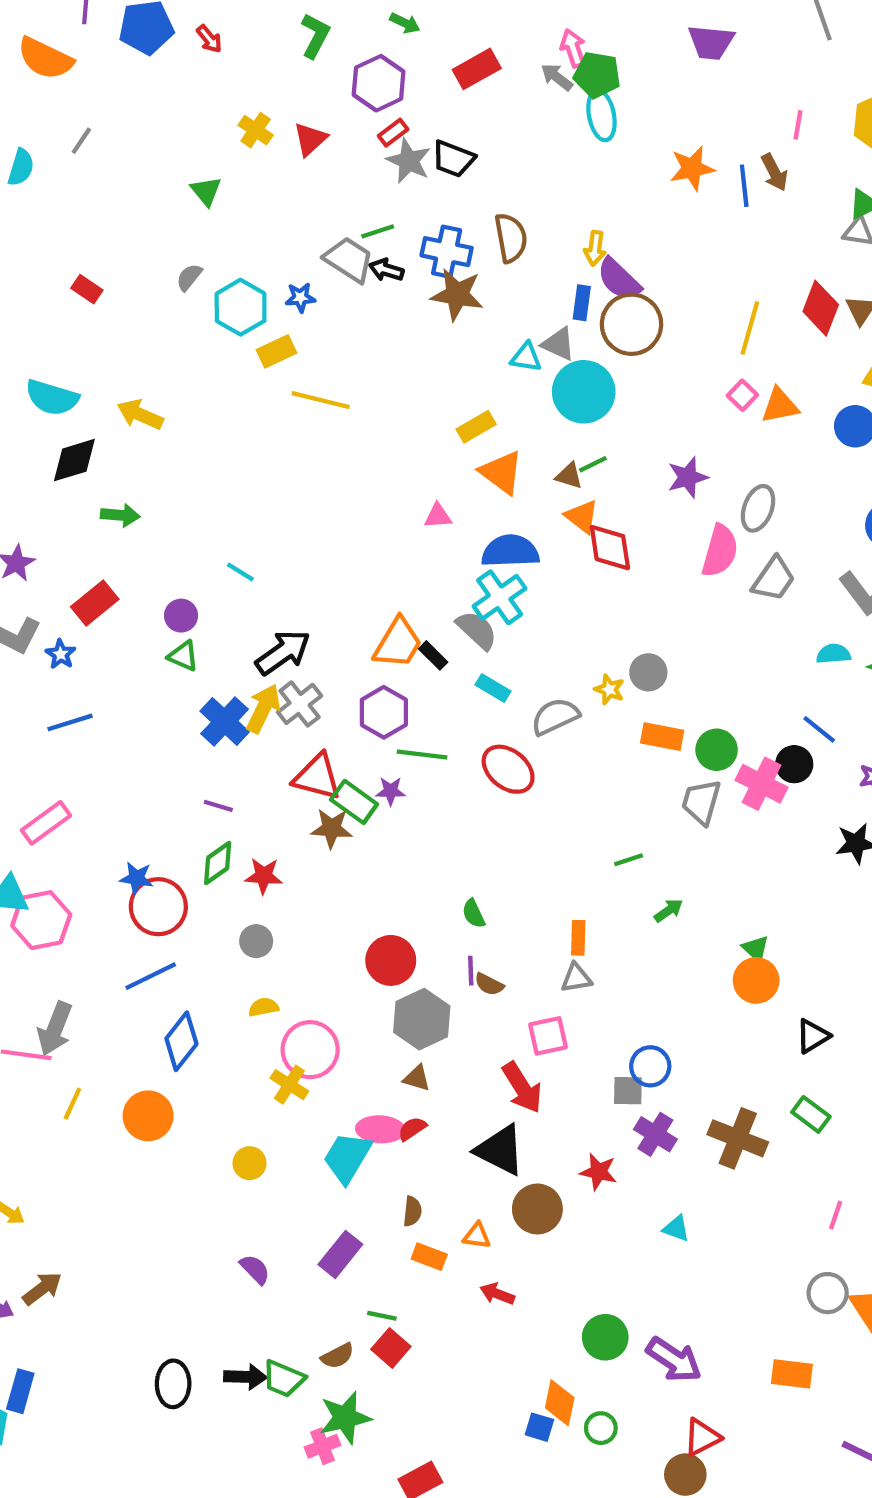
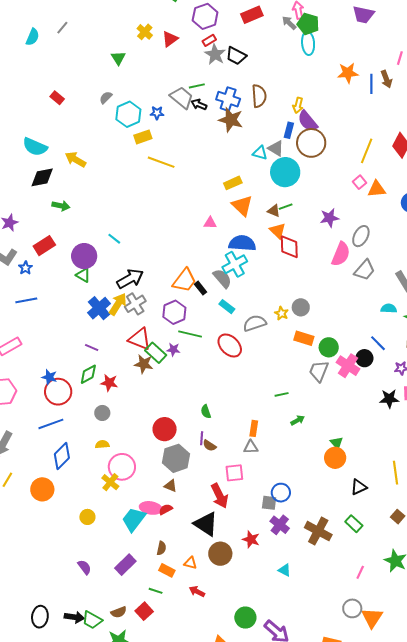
purple circle: (181, 616) -> (84, 256), size x1.6
green line: (382, 1316) -> (156, 591), moved

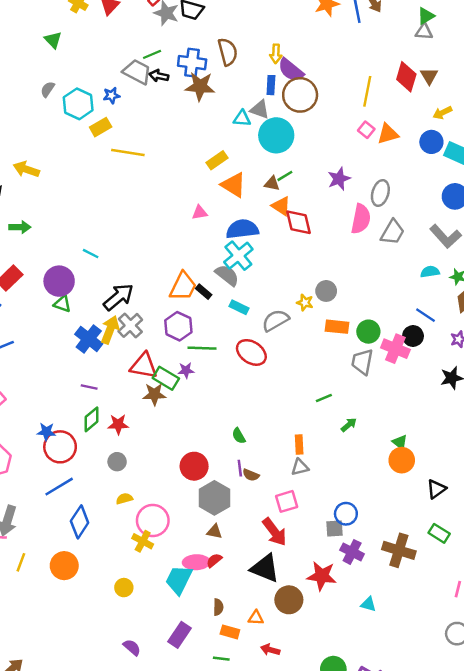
red star: (251, 539) -> (322, 576), size x1.4

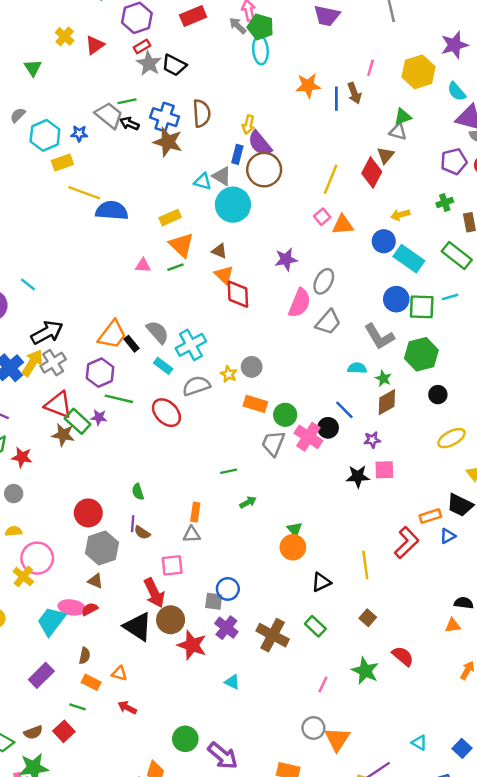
brown triangle: (429, 76) -> (386, 155), moved
green line: (285, 176) -> (175, 267), moved
blue semicircle: (242, 229) -> (112, 211), moved
cyan cross: (238, 256) -> (191, 345), moved
brown circle: (289, 600) -> (171, 620), moved

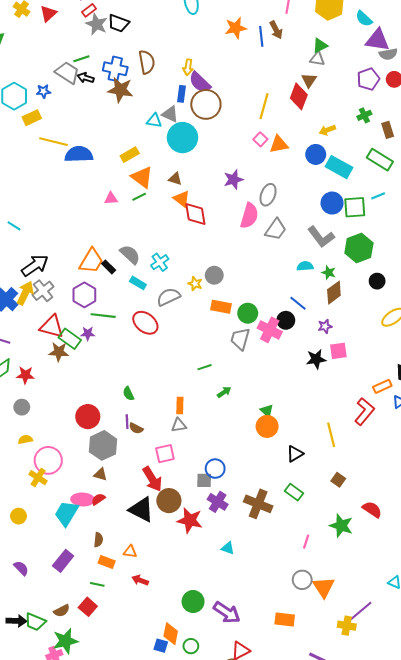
cyan cross: (191, 345) -> (160, 262), size x0.7

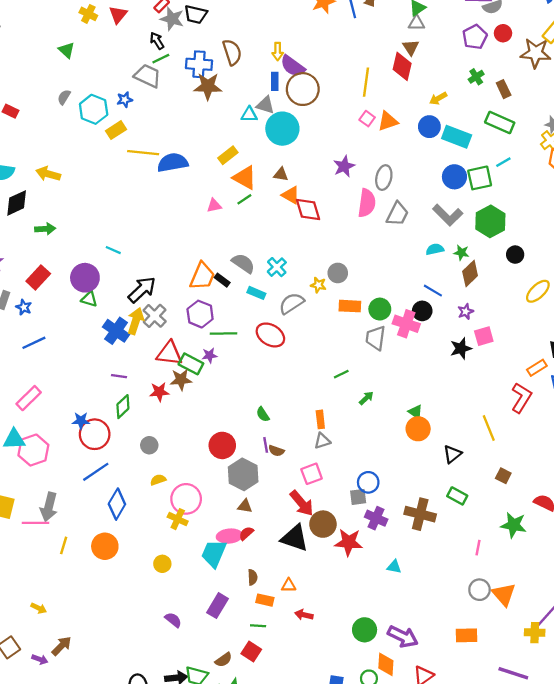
black arrow: (86, 78) -> (157, 41), moved, turned 49
red star: (25, 375) -> (159, 392), moved
orange diamond: (171, 634) -> (386, 664), moved

